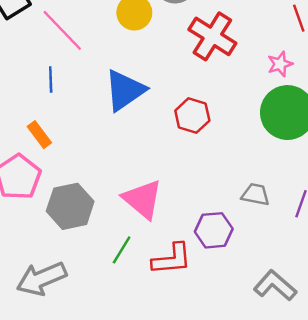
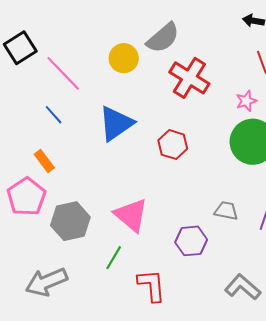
blue line: (51, 80) -> (54, 115), turned -40
red L-shape: (172, 259) -> (152, 285), moved, turned -90

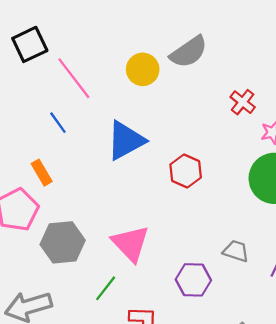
red cross: (189, 78) -> (243, 102), moved, size x0.6

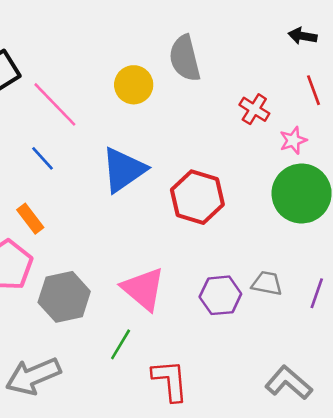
gray semicircle: (189, 52) -> (185, 58), turned 117
red hexagon: (186, 171) -> (197, 197), size x1.4
purple hexagon: (193, 280) -> (220, 295), moved

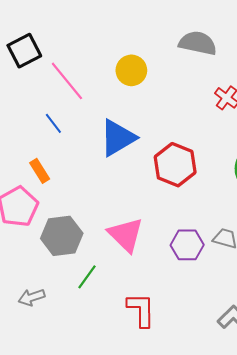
gray semicircle: (185, 58) -> (198, 43), moved, turned 111
green line: (121, 344) -> (87, 277), moved
gray arrow: (33, 376) -> (32, 297), size x0.6

